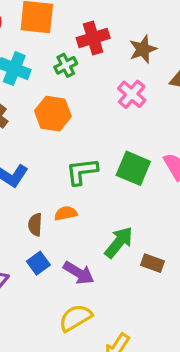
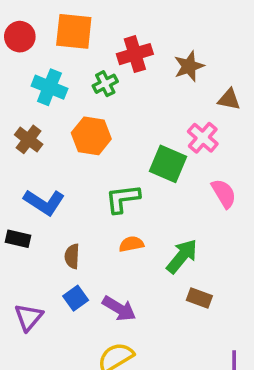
pink cross: (132, 94) -> (203, 138), moved
green square: (133, 168) -> (168, 164), moved
orange semicircle: (66, 213) -> (131, 244), moved
green arrow: (119, 242) -> (182, 256), moved

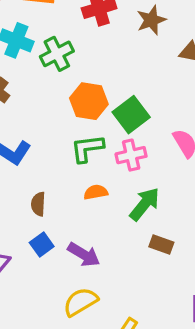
green cross: (105, 84) -> (57, 54), moved, size x1.4
orange hexagon: (91, 136) -> (89, 101), moved
pink cross: (203, 138) -> (131, 155), moved, turned 36
green square: (168, 164) -> (131, 115), turned 30

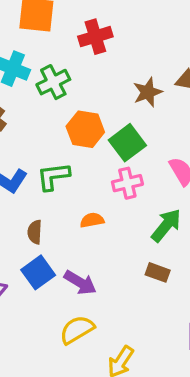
brown star: (151, 20) -> (148, 92), moved
green L-shape: (87, 148) -> (53, 176), moved
green arrow: (145, 204) -> (166, 225), moved
blue square: (42, 244) -> (38, 272), size x1.4

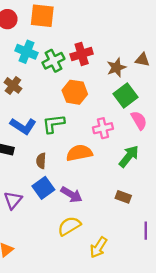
red cross: (95, 37) -> (82, 54), moved
green square: (127, 143) -> (125, 96), moved
orange semicircle: (92, 220) -> (79, 153), size x1.6
brown rectangle: (158, 272) -> (123, 197), moved

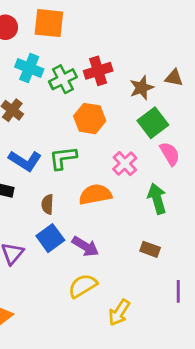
pink cross: (103, 128) -> (125, 164), turned -30
green arrow: (129, 156) -> (157, 199), turned -55

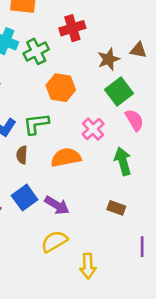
red cross: (98, 71) -> (72, 28), moved
brown semicircle: (47, 204) -> (22, 155), moved
yellow arrow: (119, 313) -> (88, 266), turned -35

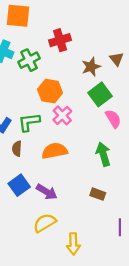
brown triangle: (138, 50) -> (117, 59), turned 40
pink cross: (93, 129) -> (62, 115), moved

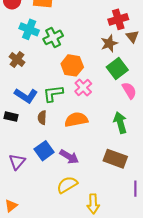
red cross: (60, 40) -> (118, 19), moved
brown rectangle: (98, 194) -> (115, 159), size x1.6

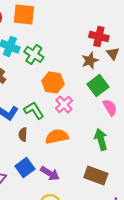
red cross: (118, 19) -> (99, 36), turned 30
green cross: (53, 37) -> (34, 54), turned -30
green L-shape: (53, 94) -> (34, 110), turned 65

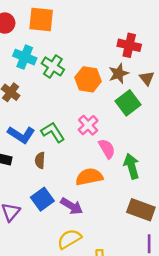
brown triangle: (113, 53) -> (147, 78), moved
orange hexagon: (53, 82) -> (88, 79), moved
pink semicircle: (110, 107) -> (107, 149), moved
orange semicircle: (57, 136) -> (89, 177), moved
brown rectangle: (96, 175) -> (141, 210), moved

